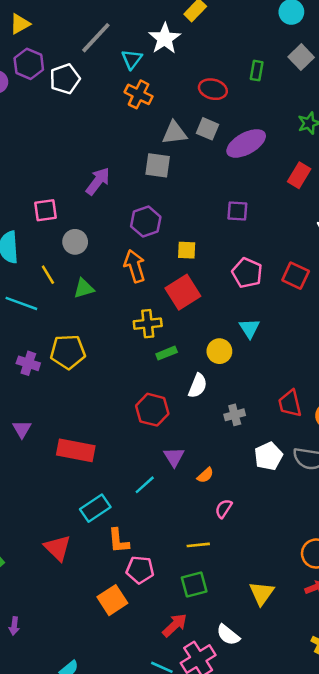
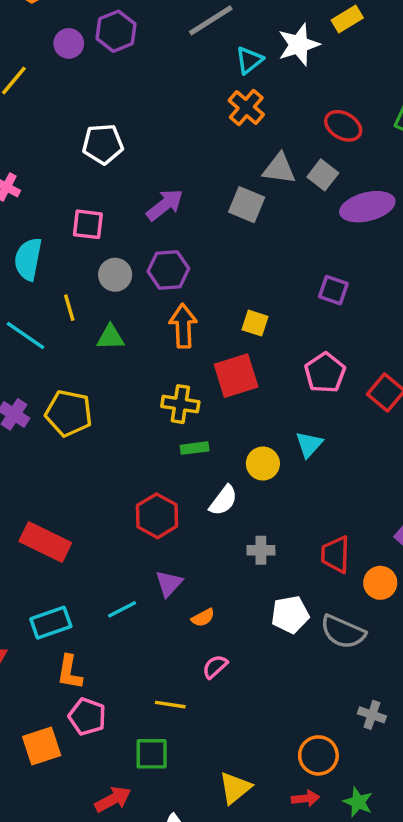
white pentagon: (65, 79) -> (103, 144), moved
purple hexagon: (146, 222) -> (168, 270), moved

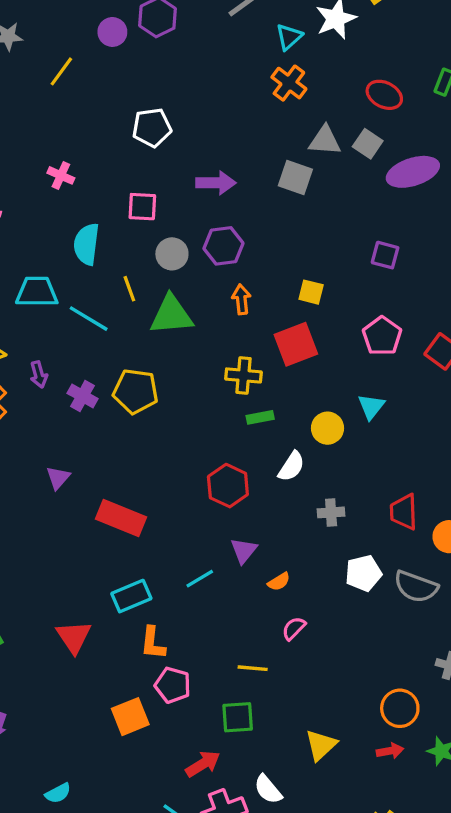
purple arrow: (165, 205) -> (216, 183), turned 42
orange arrow: (183, 326) -> (241, 299), size x0.7
green triangle: (110, 337) -> (171, 315), size x1.6

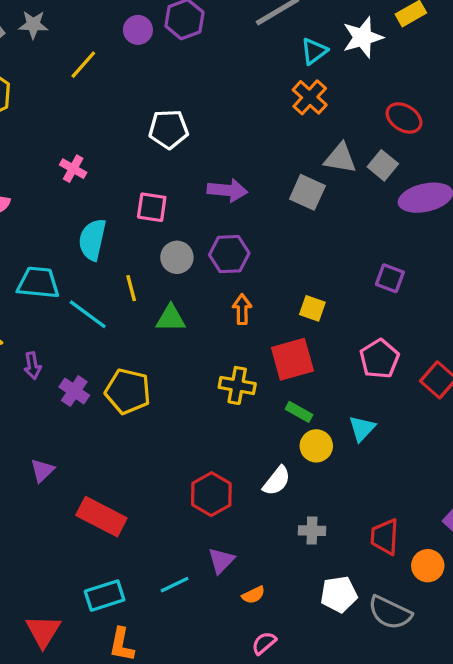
green triangle: (171, 315) -> (171, 318), size x0.7
green rectangle: (260, 417) -> (299, 412), moved, turned 35

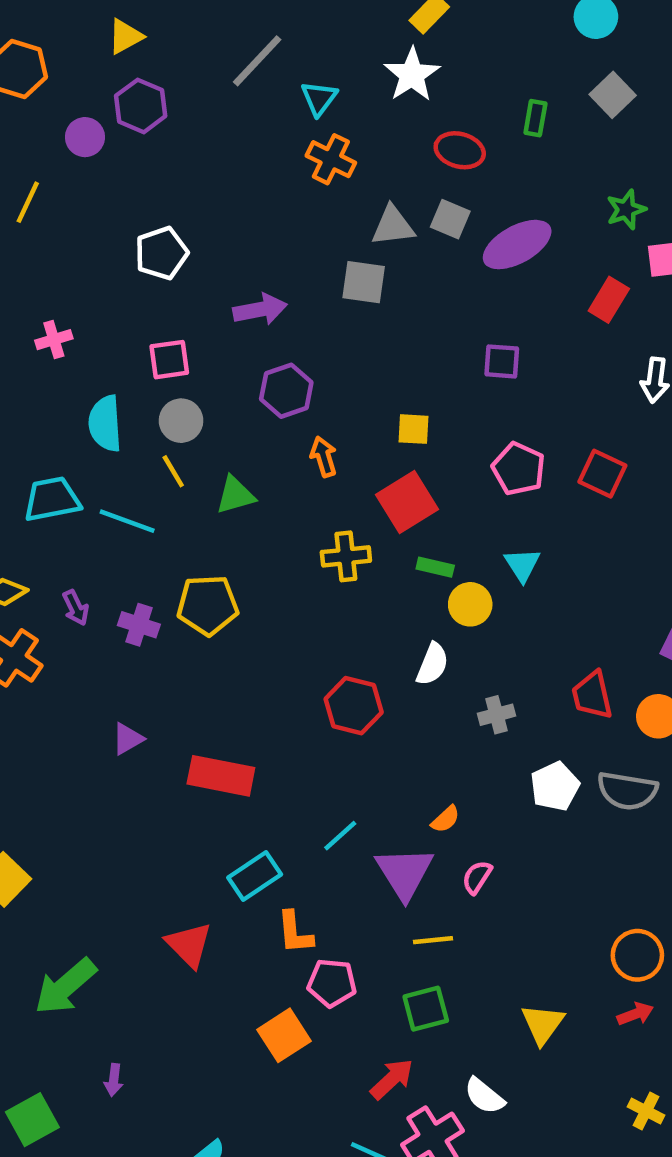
white star: (363, 37) -> (412, 75), moved
pink cross: (73, 169) -> (54, 340), turned -30
gray circle: (177, 257) -> (181, 421), moved
purple triangle: (42, 470) -> (128, 739), turned 30
purple triangle: (221, 561) -> (404, 873), moved, size x1.6

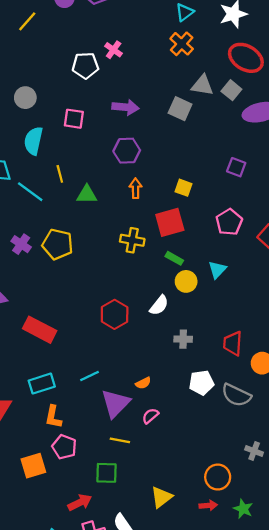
red ellipse: (460, 150) -> (246, 58), size x1.4
pink cross: (54, 340) -> (114, 50), moved, turned 36
gray circle: (181, 421) -> (25, 98), moved

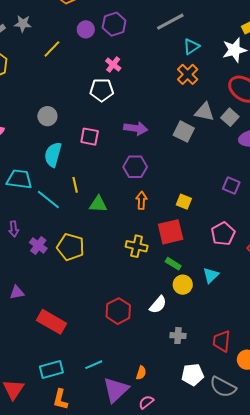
pink cross: (114, 50) -> (113, 65), moved
orange semicircle: (143, 383) -> (141, 373), turned -48

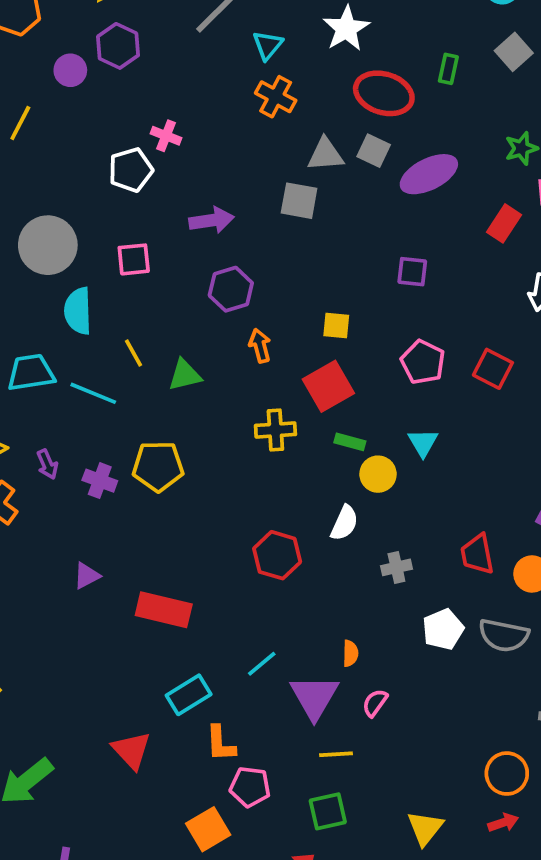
pink cross: (113, 65) -> (166, 136), moved
gray circle: (47, 116) -> (48, 245), size x1.6

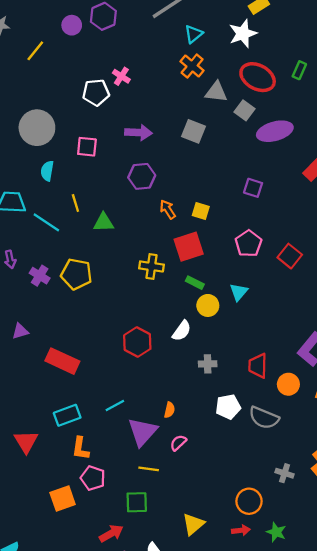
gray triangle: (325, 154) -> (216, 92), moved
cyan semicircle: (78, 311) -> (47, 171), size x0.7
orange arrow: (260, 346) -> (168, 209), moved, turned -30

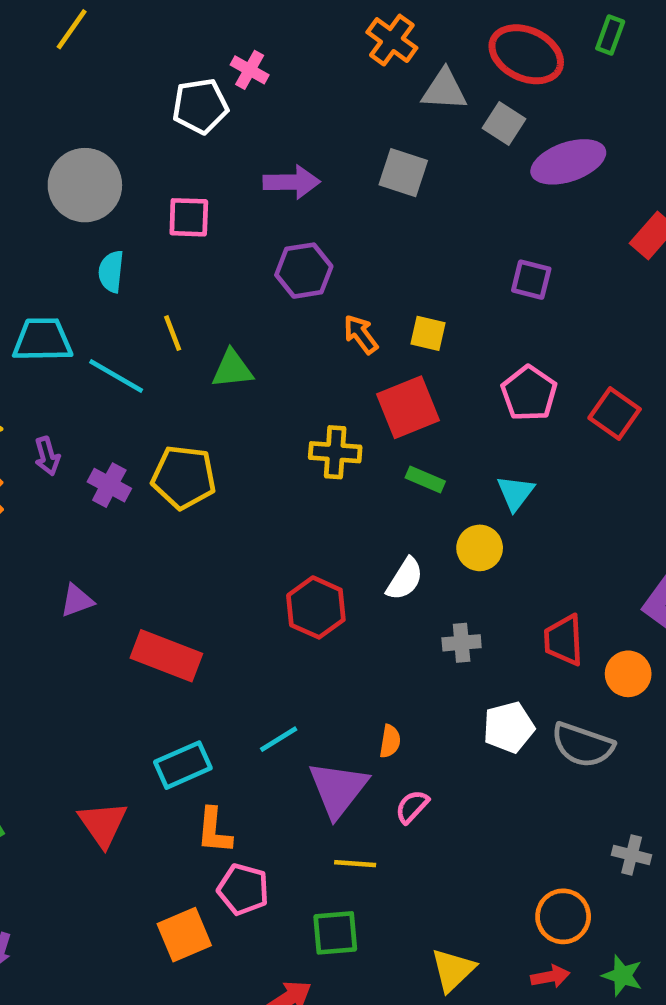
yellow circle: (208, 305) -> (480, 548), moved

